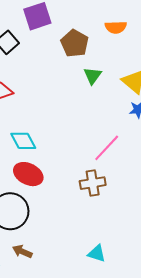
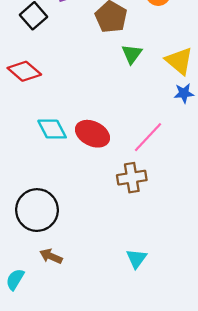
red ellipse: (28, 174) -> (92, 134), moved
cyan triangle: (97, 253) -> (136, 259), turned 48

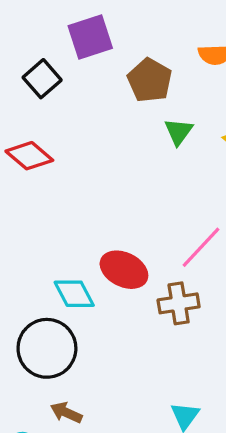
cyan diamond: (52, 129) -> (74, 294), moved
red ellipse: (92, 134) -> (124, 270), moved

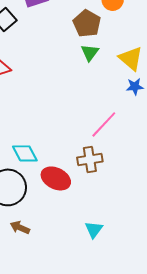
brown pentagon: (150, 80) -> (87, 23), moved
red ellipse: (124, 270) -> (56, 178), moved

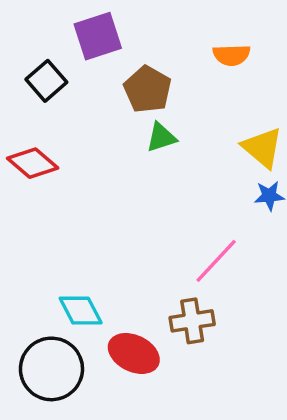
brown pentagon: (87, 23) -> (148, 89), moved
green triangle: (90, 52) -> (161, 137), moved, turned 36

